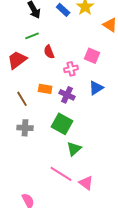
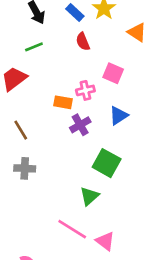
red semicircle: (49, 52) -> (83, 42), moved
orange rectangle: (45, 89) -> (63, 102), moved
purple cross: (67, 95) -> (80, 125), turned 35
green square: (62, 124) -> (107, 163), moved

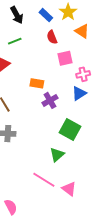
orange triangle: (137, 32) -> (82, 31), moved
pink square: (113, 73) -> (65, 58), moved, turned -35
pink cross: (85, 90) -> (83, 74), moved

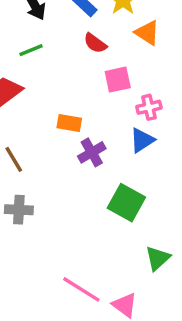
red semicircle: (52, 37) -> (95, 43), turned -32
green triangle: (57, 155) -> (158, 258), moved

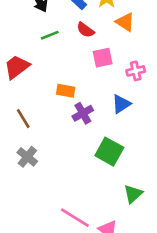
green line: (31, 50) -> (50, 35), moved
pink cross: (149, 107) -> (136, 71), moved
gray cross: (19, 210) -> (27, 157), turned 36

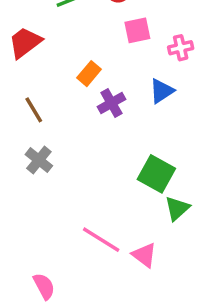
orange rectangle: (66, 91) -> (89, 74), turned -60
green square: (109, 152) -> (156, 174), moved

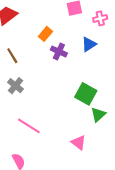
purple cross: (111, 103) -> (59, 52), turned -35
pink line: (101, 240) -> (29, 126), moved

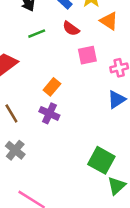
blue triangle: (89, 44) -> (117, 99), moved
purple cross: (59, 52) -> (49, 113), moved

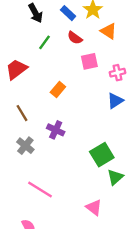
green line: (37, 34) -> (44, 42), turned -32
purple cross: (49, 113) -> (56, 130), moved
green square: (101, 160) -> (102, 155), turned 30

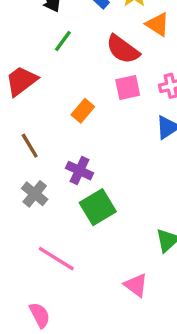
red semicircle: (75, 38) -> (123, 49), moved, size x1.5
pink square: (89, 61) -> (128, 88), moved
green square: (102, 155) -> (98, 207), moved

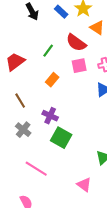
green line: (63, 41) -> (48, 51), moved
green square: (98, 207) -> (61, 138), turned -30

